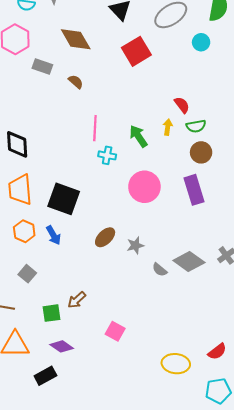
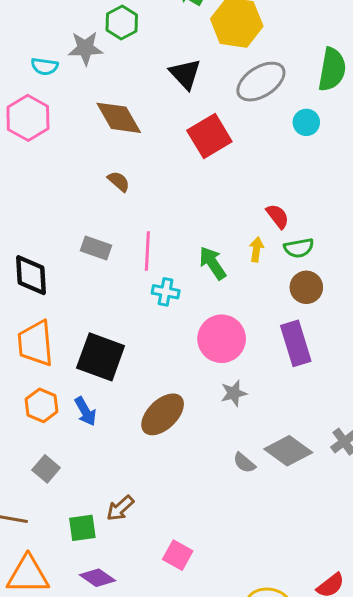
gray rectangle: (42, 66) -> (96, 248), moved
brown ellipse: (105, 237) -> (163, 414), size x1.4
gray star: (135, 245) -> (234, 393), moved

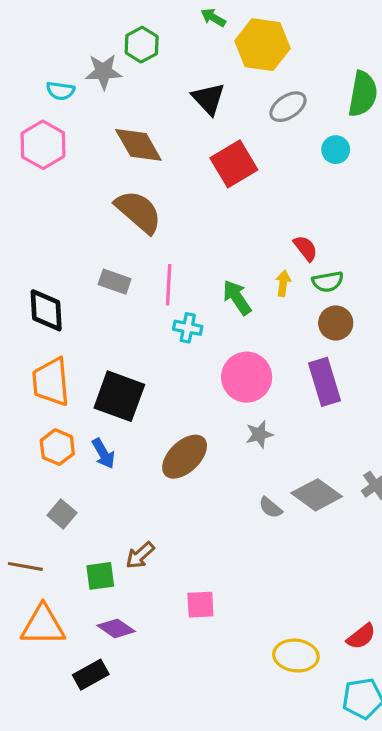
gray ellipse: (261, 82) -> (288, 107), size x0.7
brown semicircle: (119, 181) -> (138, 212), size x2.0
pink square: (178, 555) -> (200, 605), turned -32

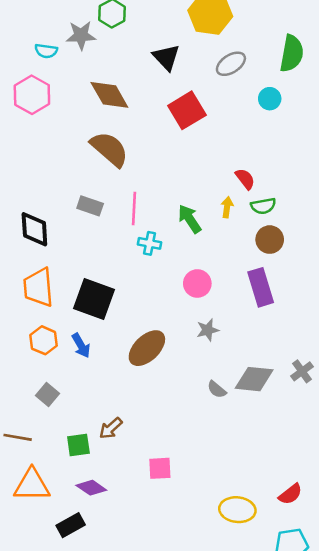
pink circle: (247, 377) -> (197, 283), size x0.7
gray diamond: (317, 495) -> (254, 379), turned -30

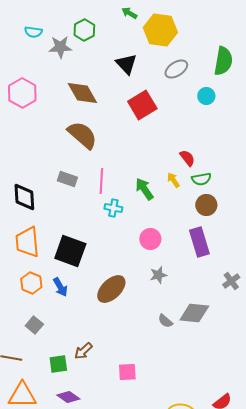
cyan semicircle: (46, 51) -> (33, 32), moved
yellow arrow: (227, 207) -> (173, 180), turned -42
gray cross: (302, 371) -> (231, 281), moved
pink square: (160, 468) -> (127, 372), moved

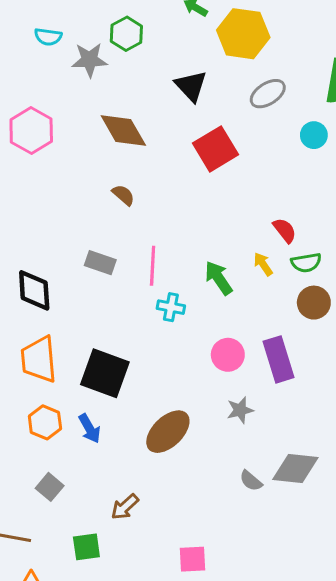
brown semicircle: (82, 135) -> (123, 195), size x0.5
purple rectangle: (199, 242) -> (279, 359), moved
brown arrow: (83, 351) -> (125, 507), moved

